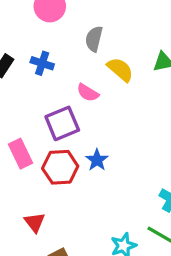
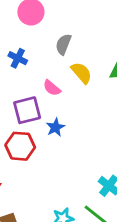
blue star: (97, 160) -> (55, 127), moved

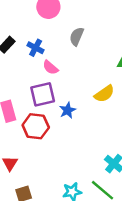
yellow semicircle: (81, 73) -> (104, 94), moved, turned 95
pink semicircle: (52, 88) -> (50, 67), moved

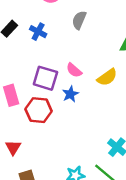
pink semicircle: (50, 67) -> (74, 70), moved
purple square: (43, 94) -> (45, 78), turned 30

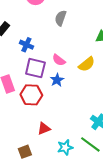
blue cross: (38, 32) -> (26, 45), moved
red triangle: (13, 147) -> (44, 128), moved, turned 40

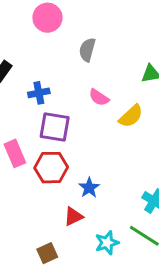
blue cross: (26, 45) -> (39, 93), turned -32
pink semicircle: (59, 60) -> (99, 97), moved
blue star: (57, 80) -> (89, 188), moved

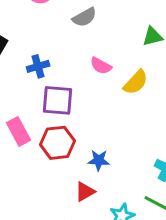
gray semicircle: (87, 50) -> (84, 17), turned -130
blue star: (89, 188) -> (99, 160), turned -30

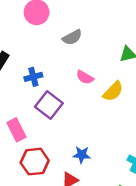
purple square: (58, 100) -> (49, 105), turned 32
red hexagon: (57, 143) -> (35, 162), moved

